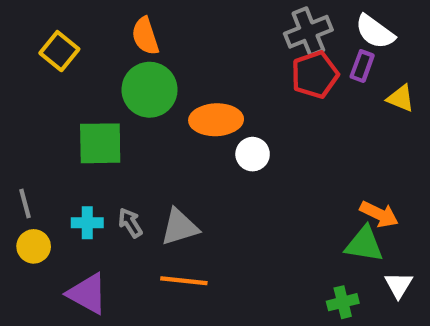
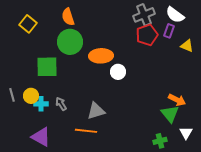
gray triangle: (180, 227) -> (96, 111), moved
green triangle: (364, 244) -> (170, 114), turned 42
yellow circle: (34, 246) -> (31, 96), moved

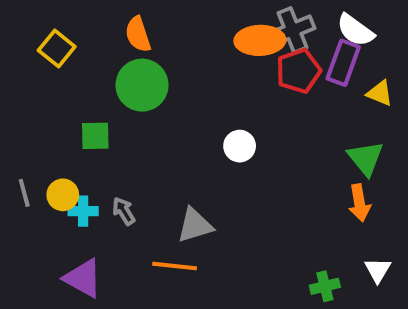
purple rectangle: (169, 31) -> (343, 63), size x1.5
orange ellipse: (101, 56) -> (260, 40), moved
green square: (47, 67) -> (95, 136), size x0.7
orange arrow: (177, 100) -> (359, 203), turned 54
green triangle: (170, 114) -> (366, 158), moved

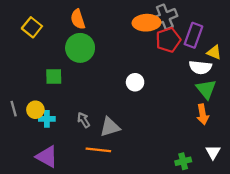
white semicircle: (355, 30) -> (200, 67), moved, turned -30
gray arrow: (124, 211) -> (84, 120), moved

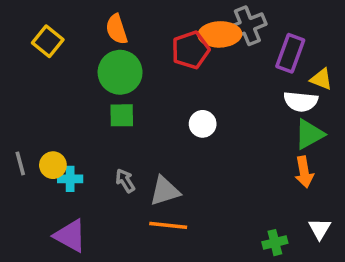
red pentagon: (168, 40) -> (191, 50), moved
green square: (54, 77) -> (122, 115), moved
green triangle: (206, 89) -> (309, 134), turned 40
orange line: (98, 150) -> (168, 225), moved

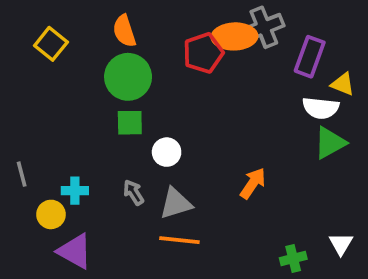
white circle: (203, 124) -> (167, 152), moved
yellow circle: (53, 165) -> (51, 214), moved
orange arrow: (304, 172) -> (253, 183), moved, turned -136

